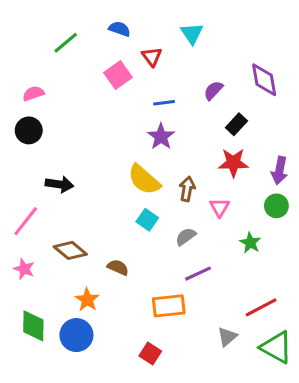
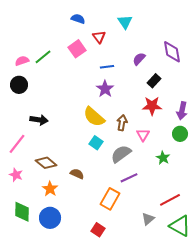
green line: (66, 43) -> (43, 57), moved
gray semicircle: (186, 237) -> (121, 154), size x1.5
orange star: (87, 300) -> (50, 189), moved
orange rectangle: (169, 306) -> (110, 199), turned -55

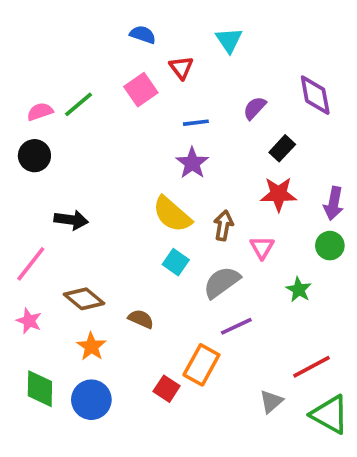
red square: (98, 230) -> (167, 389), moved

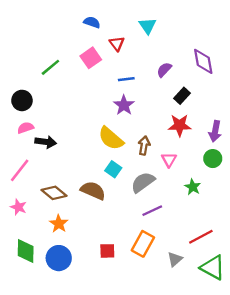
pink semicircle: (40, 112) -> (26, 128), moved
brown semicircle: (141, 319) -> (93, 191), moved, size x1.5
orange rectangle: (201, 365) -> (143, 244), moved
red square: (167, 389) -> (107, 251), turned -35

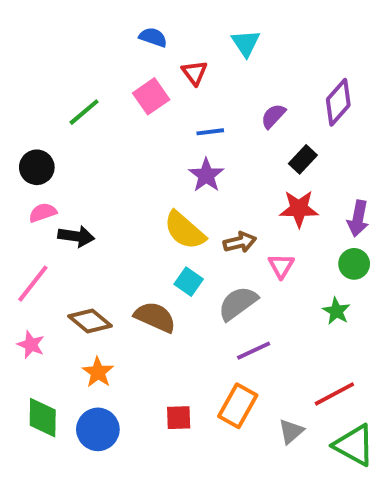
purple diamond: (203, 61) -> (338, 102), turned 52
brown arrow: (144, 145) -> (240, 242), turned 66
green star: (193, 187) -> (336, 311), moved

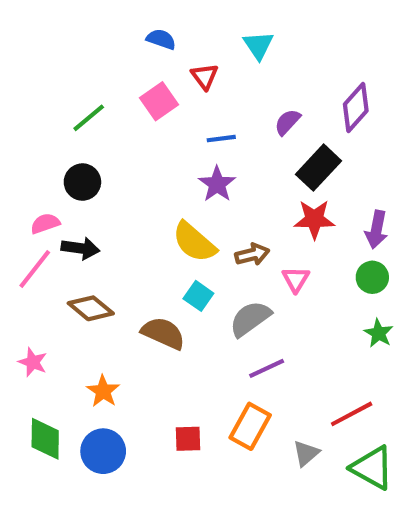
black rectangle: (303, 159) -> (318, 168), size x1.5
black circle: (37, 167) -> (82, 182), moved
pink line: (33, 284) -> (35, 269), moved
green star: (336, 311) -> (379, 333), moved
brown diamond: (90, 321) -> (91, 308), moved

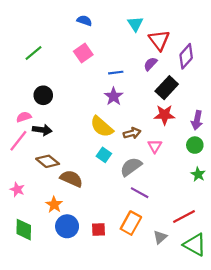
red triangle: (205, 76) -> (159, 40), moved, size x1.5
green line: (89, 118) -> (34, 53), moved
brown semicircle: (163, 333) -> (71, 179), moved
purple line: (267, 368) -> (140, 193), turned 54
blue circle: (103, 451) -> (67, 226), moved

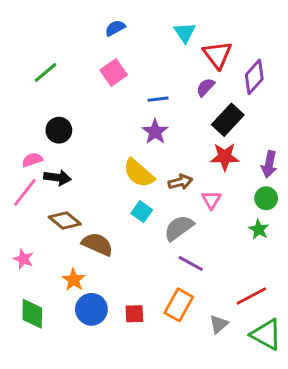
blue semicircle: (84, 21) -> (115, 28), turned -48
green star: (198, 174) -> (259, 229), moved

